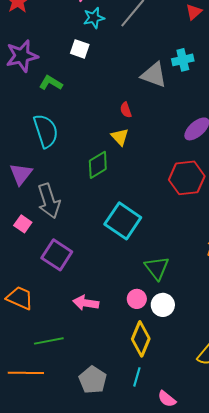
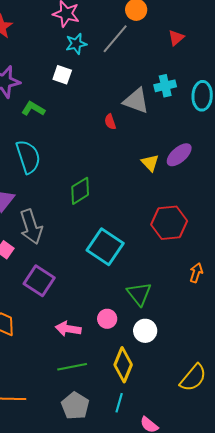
red semicircle: (126, 110) -> (110, 122), moved
yellow triangle: (120, 137) -> (150, 163), moved
red hexagon: (187, 178) -> (169, 223), moved
pink circle: (137, 299) -> (107, 319), moved
green line: (49, 341) -> (72, 367), moved

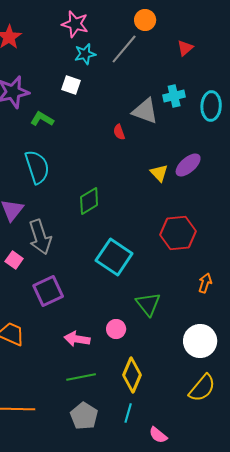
purple square: (39, 281) -> (48, 291), turned 32
white circle: (145, 331) -> (200, 341), moved, size x1.4

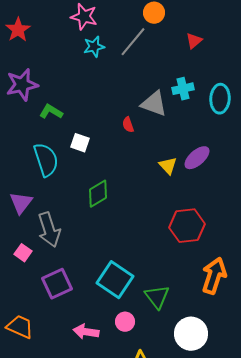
white square: (71, 85) -> (80, 143), moved
cyan square: (114, 257) -> (115, 280), moved
orange arrow: (205, 283) -> (214, 276), size x1.8
white circle: (200, 341) -> (191, 334), moved

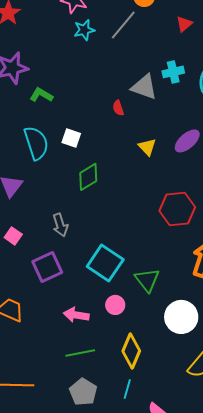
white square: (80, 143) -> (71, 138), moved
yellow triangle: (168, 166) -> (147, 147), moved
gray arrow: (49, 230) -> (60, 225), moved, size x0.7

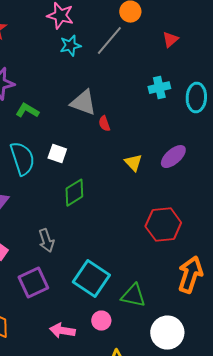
gray triangle: (144, 87) -> (83, 103), moved
green triangle: (147, 280) -> (133, 296), turned -40

